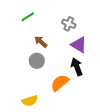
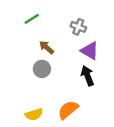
orange semicircle: (60, 83) -> (68, 110), moved

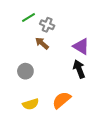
gray cross: (78, 27) -> (47, 25), moved
gray circle: (42, 69) -> (25, 71), moved

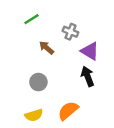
gray cross: (47, 25) -> (70, 32), moved
gray circle: (25, 71) -> (38, 82), moved

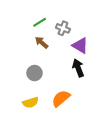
green line: (32, 19) -> (40, 22), moved

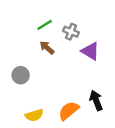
black arrow: (78, 68) -> (96, 100), moved
gray circle: (35, 73) -> (21, 75), moved

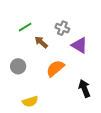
green line: (45, 25) -> (25, 27), moved
orange semicircle: (69, 111) -> (55, 68), moved

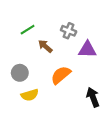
purple triangle: (79, 45) -> (87, 50), turned -30
yellow semicircle: (30, 101) -> (30, 95), moved

